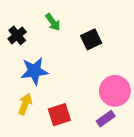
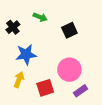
green arrow: (53, 22) -> (40, 17), turned -32
pink circle: (115, 91) -> (69, 70), moved

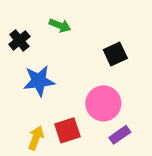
black square: (69, 30) -> (115, 54), moved
yellow arrow: (19, 80) -> (36, 138), moved

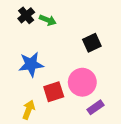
black cross: (19, 40) -> (26, 15), moved
red square: (67, 130) -> (54, 92), moved

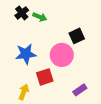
pink circle: (82, 82) -> (62, 55), moved

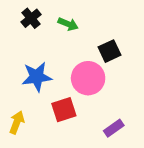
green arrow: (40, 17) -> (68, 24), moved
yellow arrow: (24, 92) -> (17, 122), moved

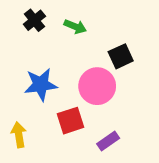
yellow arrow: (17, 122) -> (19, 135), turned -30
purple rectangle: (114, 128) -> (108, 141), moved

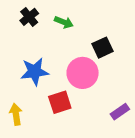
purple rectangle: (108, 141) -> (120, 112), moved

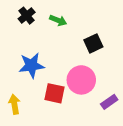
pink circle: (83, 73) -> (81, 80), moved
red square: (60, 102) -> (55, 93), turned 30

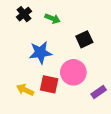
blue star: (31, 65) -> (40, 53), moved
yellow arrow: (14, 104) -> (25, 90), moved, turned -56

